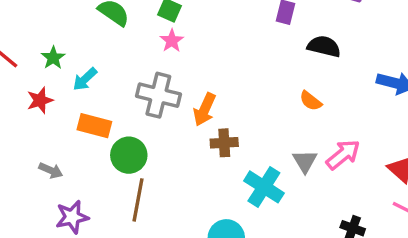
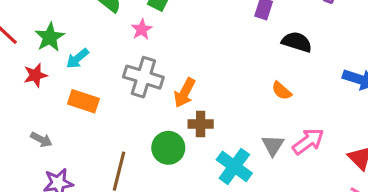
pink star: (172, 41) -> (142, 29), moved
green star: (53, 58) -> (50, 37), size x1.4
green circle: (129, 155) -> (168, 148), moved

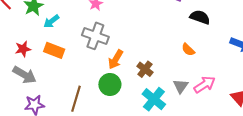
red star: (35, 75) -> (23, 49), moved
orange arrow: (185, 93) -> (116, 59), moved
brown cross: (201, 124) -> (145, 69), moved, turned 35
gray arrow: (41, 140) -> (24, 75), size x1.6

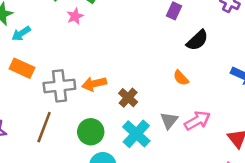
black semicircle: (200, 17) -> (197, 40), turned 114
gray cross: (95, 36) -> (59, 86), moved, turned -30
orange arrow: (116, 59) -> (94, 84), turned 42
green circle: (110, 84) -> (91, 132), moved

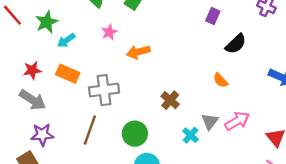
pink star: (75, 16) -> (109, 32), moved
orange arrow: (94, 84) -> (138, 52), moved
cyan cross: (136, 134) -> (191, 135), moved, size x0.6

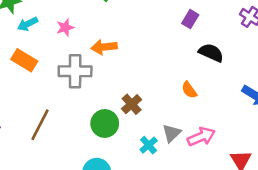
pink star: (109, 32) -> (65, 28), moved
black semicircle: (236, 44) -> (211, 53), turned -120
gray cross: (104, 90) -> (75, 71), moved
green circle: (135, 134) -> (105, 123), moved

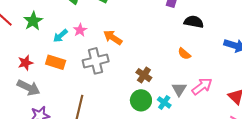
cyan arrow: (28, 24) -> (60, 36), moved
orange arrow: (104, 47) -> (113, 37), turned 54
green circle: (105, 123) -> (141, 100), moved

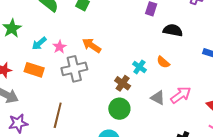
pink star: (80, 30) -> (60, 47), moved
gray triangle: (179, 89) -> (158, 98), turned -35
cyan cross: (164, 102) -> (139, 67), moved

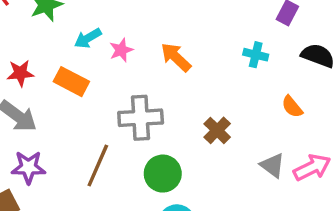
cyan cross: (139, 67) -> (256, 55), moved, turned -32
gray cross: (74, 69) -> (141, 118), moved
green circle: (119, 109) -> (163, 174), moved

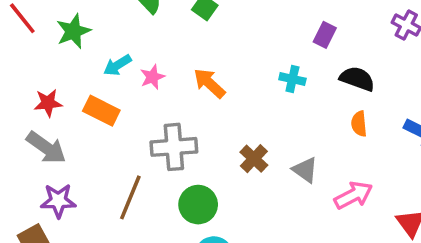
orange semicircle: (292, 107) -> (359, 124), moved, turned 35
gray triangle: (273, 165) -> (305, 170), moved

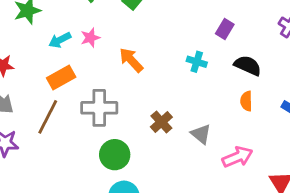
pink star: (152, 77) -> (90, 38), moved
orange rectangle: (101, 111) -> (61, 77), moved, turned -60
brown line: (130, 197) -> (48, 117), moved

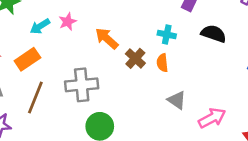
orange rectangle: (61, 77) -> (27, 59), moved
orange semicircle: (246, 101) -> (162, 63), moved
brown cross: (161, 122) -> (135, 58), moved

